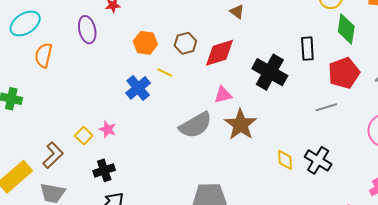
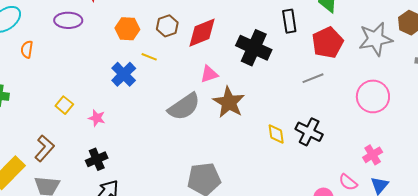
purple ellipse: (87, 30) -> (68, 20), turned -72
orange semicircle: (44, 55) -> (27, 49), size x0.7
yellow square: (84, 136) -> (64, 105), moved

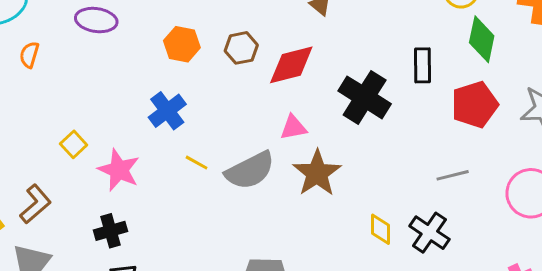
yellow line: (149, 57) -> (197, 163), moved
gray line: (313, 78) -> (453, 175), moved
pink star: (97, 118) -> (119, 170), size x1.6

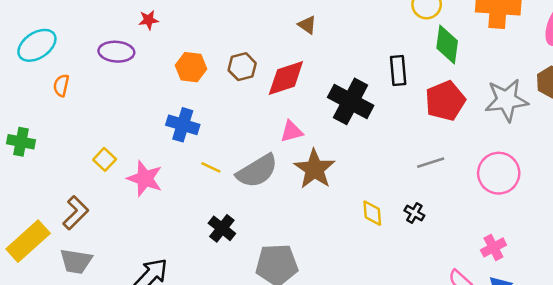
blue cross: (167, 111) -> (183, 125), turned -32
black cross: (110, 231) -> (222, 228), moved, turned -32
black cross: (429, 233) -> (414, 213), size x0.6

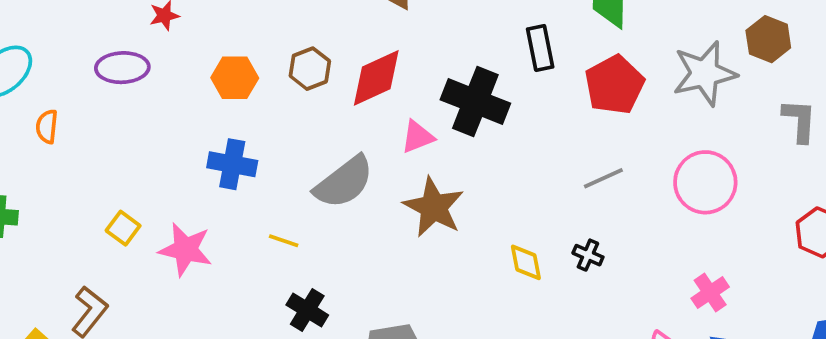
pink triangle: (292, 131) -> (417, 137), moved
yellow line: (211, 167) -> (284, 241), moved
gray semicircle: (257, 171) -> (344, 182), moved

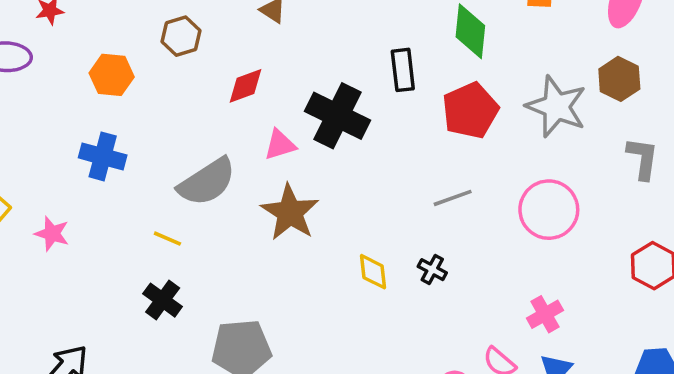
brown hexagon: (310, 69) -> (181, 36), moved
gray star: (705, 73) -> (556, 107), turned 30
red diamond: (376, 78) -> (245, 86), size x0.7
yellow line: (284, 241) -> (167, 239), moved
pink star: (186, 250) -> (52, 234), size x0.7

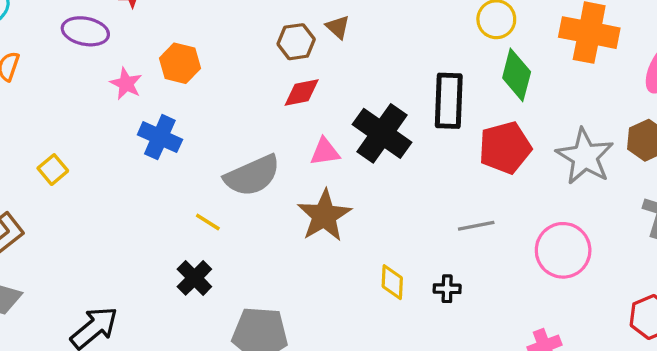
brown hexagon: (181, 36) -> (296, 42), moved
black rectangle: (403, 70) -> (449, 101), size x1.4
pink star: (52, 234) -> (126, 84), moved
black cross: (432, 270) -> (447, 289), turned -36

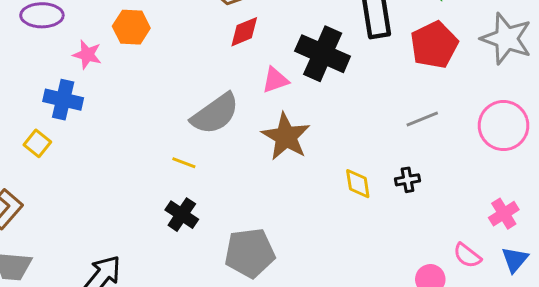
blue cross: (160, 137) -> (63, 100), moved

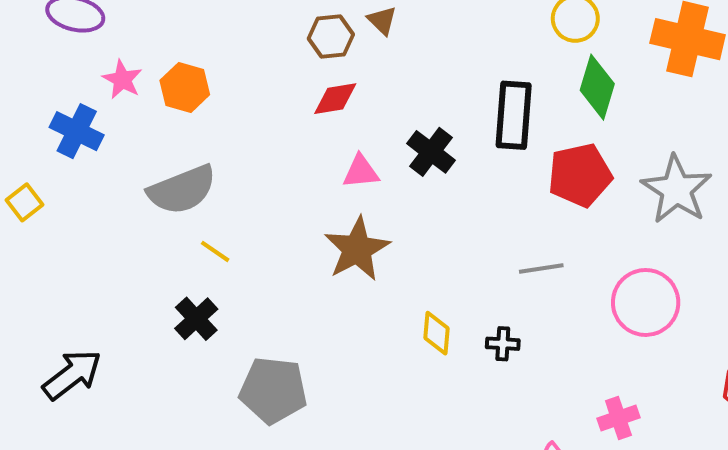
orange hexagon: (131, 27) -> (185, 88), moved
black cross: (323, 54) -> (431, 152), size x0.7
gray semicircle: (215, 114) -> (182, 190), moved
yellow square: (37, 143) -> (24, 202), moved

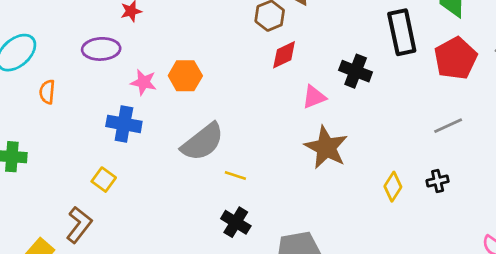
yellow diamond: (437, 333) -> (393, 187), turned 44

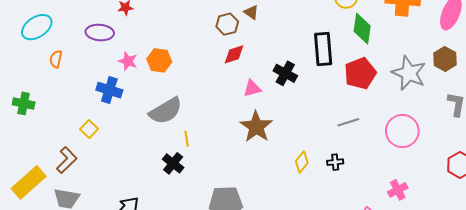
yellow line: (235, 175) -> (187, 139), turned 56
black cross: (236, 222) -> (173, 163), moved

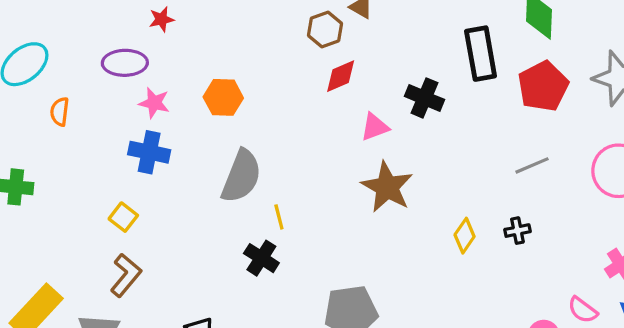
pink star: (128, 61) -> (154, 103), moved
gray semicircle: (166, 111) -> (241, 176), turned -32
brown L-shape: (67, 160) -> (126, 275), moved

